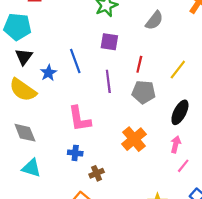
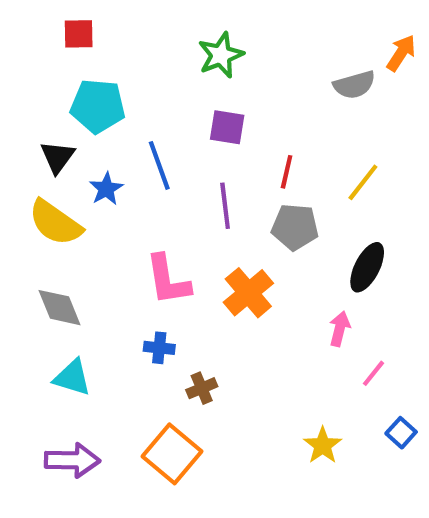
gray semicircle: (154, 20) -> (354, 85), moved, turned 36
cyan pentagon: (17, 27) -> (98, 106), moved
orange cross: (134, 139) -> (248, 293), moved
pink arrow: (176, 144) -> (340, 329), moved

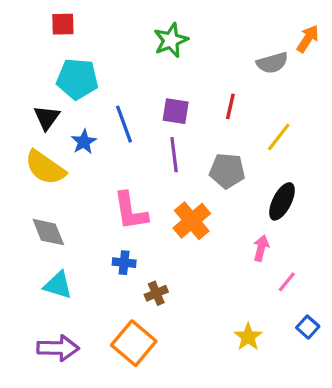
purple square: (227, 127) -> (176, 111), moved
red line: (287, 172) -> (230, 106), moved

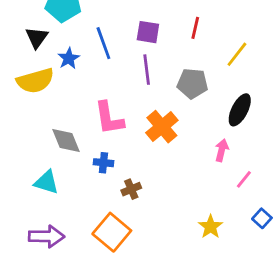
yellow semicircle: (45, 168) -> (35, 81), turned -51
gray diamond: (48, 232) -> (66, 140), moved

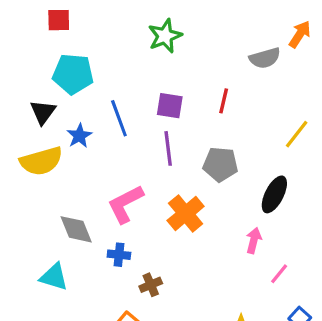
yellow line: (237, 54) -> (297, 134), moved
pink L-shape: (109, 118) -> (125, 204), turned 72

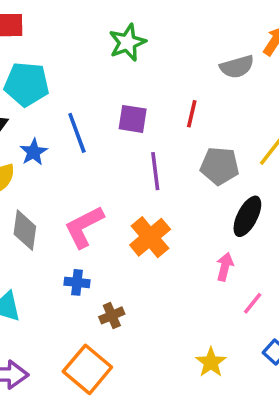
purple line: (168, 148) -> (155, 171), moved
gray pentagon: (220, 164) -> (220, 166), moved
gray diamond: (76, 229) -> (25, 230), moved, turned 30

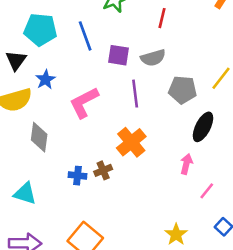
gray semicircle: (237, 67) -> (153, 58), moved
red line: (192, 114) -> (162, 18), moved
blue line: (77, 133) -> (85, 36), moved
pink L-shape: (84, 227) -> (84, 103), moved
brown cross: (112, 315) -> (103, 170), moved

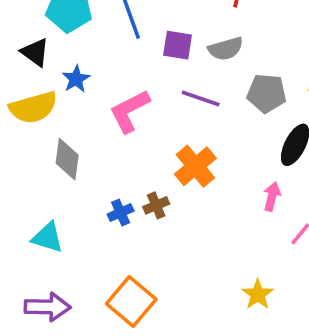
black triangle: (16, 60) -> (35, 52), turned -30
purple line: (135, 94) -> (201, 99), turned -64
blue cross: (78, 176) -> (121, 213), turned -30

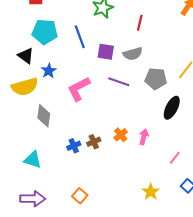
orange cross: (195, 166) -> (121, 135), moved, size x0.6
pink arrow: (272, 196) -> (144, 137), moved
orange square: (131, 302) -> (80, 196), size x0.6

